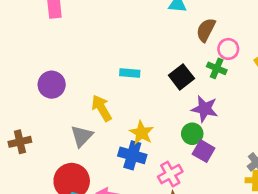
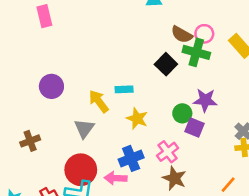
brown semicircle: (206, 30) -> (182, 34), moved, turned -80
green cross: (217, 68) -> (196, 52), size x1.5
cyan rectangle: (130, 73) -> (124, 89), moved
purple star: (205, 109) -> (205, 100), moved
blue cross: (132, 155) -> (131, 158), moved, turned -30

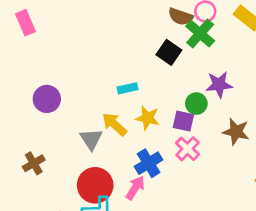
green cross: (196, 52) -> (200, 34), turned 36
yellow arrow: (99, 101) -> (114, 124), moved
purple square: (194, 127) -> (183, 121), moved
pink arrow: (116, 178) -> (135, 188), turned 130
brown star: (174, 178) -> (236, 132), moved

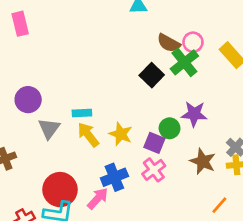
cyan rectangle: (127, 88) -> (82, 113), moved
gray triangle: (91, 139) -> (49, 128), moved

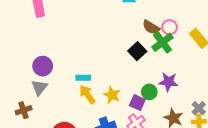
gray triangle: (49, 128) -> (39, 87), moved

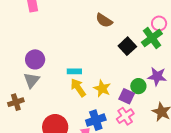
brown semicircle: (151, 27) -> (104, 20), moved

